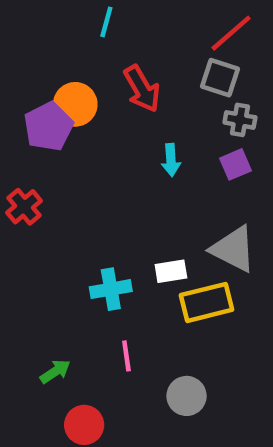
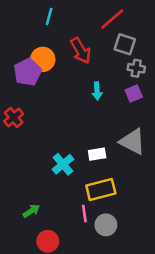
cyan line: (106, 22) -> (49, 16), moved
red line: (231, 33) -> (112, 19), moved
cyan cross: (111, 289) -> (63, 164), turned -30
yellow rectangle: (207, 302) -> (101, 189), moved
pink line: (126, 356) -> (84, 213), moved

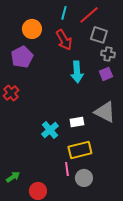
cyan line: (49, 16) -> (64, 13), moved
orange circle: (43, 59) -> (32, 29), moved
cyan arrow: (97, 91) -> (77, 72), size x1.5
green arrow: (31, 211) -> (13, 177), moved

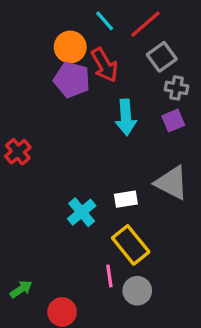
cyan line: (64, 13) -> (105, 21), turned -56
orange circle: (32, 29) -> (70, 47), moved
gray square: (99, 35) -> (162, 57), turned 36
purple pentagon: (22, 57) -> (72, 80), moved, turned -30
yellow rectangle: (80, 150) -> (131, 245), turned 65

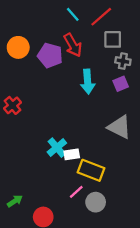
orange circle: (70, 47) -> (18, 47), moved
gray square: (162, 57) -> (113, 39), turned 36
white rectangle: (126, 199) -> (72, 154), moved
yellow rectangle: (131, 245) -> (91, 170), turned -30
pink line: (109, 276) -> (76, 192), turned 56

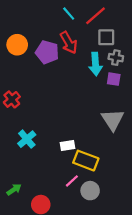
cyan arrow: (88, 82) -> (95, 64), moved
purple square: (121, 84) -> (114, 79), turned 32
gray triangle: (119, 127) -> (113, 120), turned 30
cyan cross: (57, 148) -> (27, 139), moved

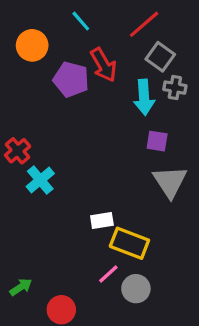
cyan line: (69, 14) -> (81, 21), moved
gray square: (106, 37) -> (160, 57), turned 36
orange circle: (17, 45) -> (32, 45), moved
purple square: (114, 79) -> (157, 141), moved
cyan cross: (27, 139) -> (40, 180), moved

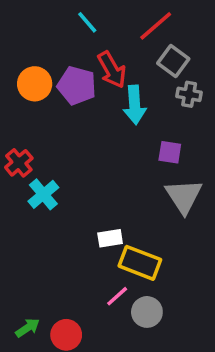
orange circle: (32, 45) -> (35, 84), moved
cyan arrow: (144, 97) -> (135, 105), moved
green arrow: (21, 287) -> (28, 328), moved

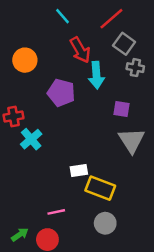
purple pentagon: (77, 86) -> (61, 93), moved
red cross: (19, 163) -> (14, 117), turned 30
pink line: (117, 296) -> (56, 212), moved, turned 30

